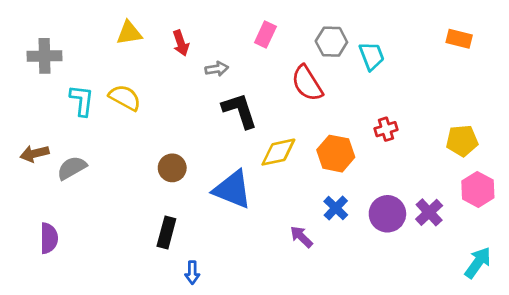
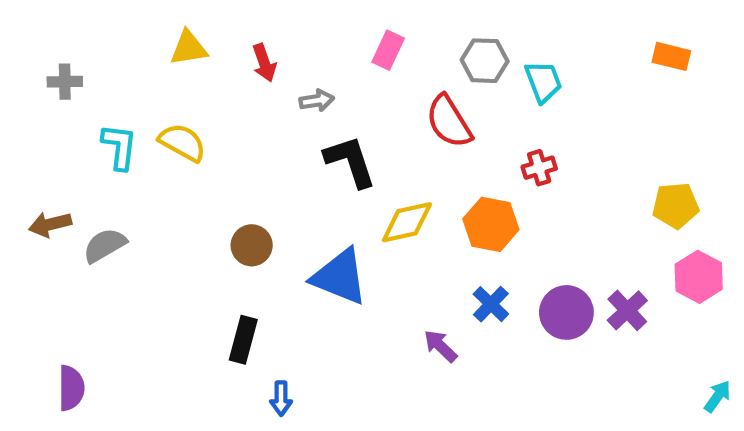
gray cross: (44, 56) -> (65, 82), size x0.7
red cross: (386, 129) -> (539, 168), moved
purple semicircle: (49, 238) -> (71, 388), moved
cyan arrow: (478, 263) -> (718, 396), moved, size x0.7

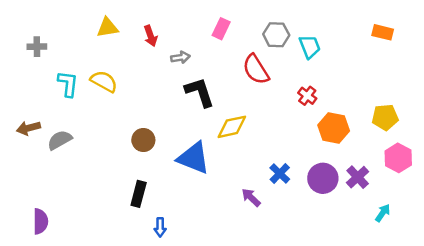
red cross: (539, 168) -> (307, 96), turned -36
orange hexagon: (491, 224) -> (334, 128), moved
cyan arrow: (718, 396) -> (383, 213), moved

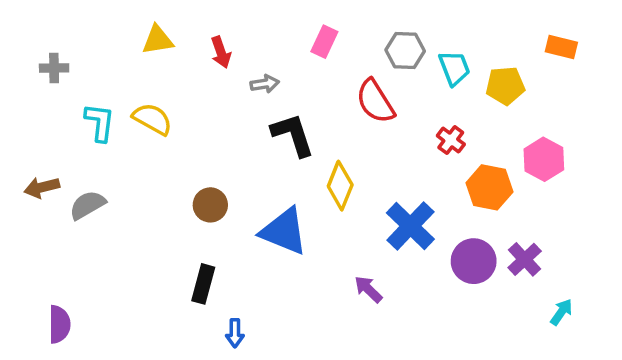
yellow pentagon: (385, 117) -> (505, 86), moved
yellow diamond: (232, 127) -> (340, 186), turned -56
pink hexagon: (398, 158) -> (544, 159), moved
blue cross: (280, 174) -> (410, 226), moved, size x1.6

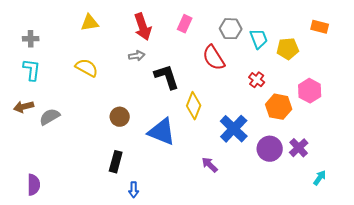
red arrow: (221, 52) -> (143, 27), moved, size x1.5
gray arrow: (265, 84) -> (137, 56), moved
cyan L-shape: (100, 122) -> (32, 70), moved

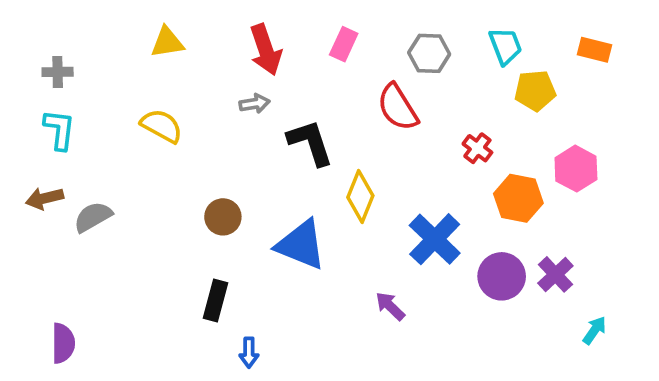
cyan trapezoid: (259, 39) -> (505, 46), moved

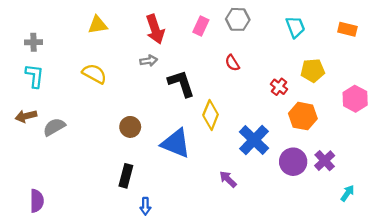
gray hexagon: (429, 53) -> (238, 19), moved
yellow pentagon: (535, 91) -> (313, 70), moved
red semicircle: (398, 107) -> (232, 63), size x0.6
pink hexagon: (576, 169) -> (355, 99), moved

